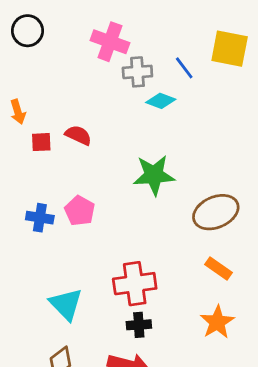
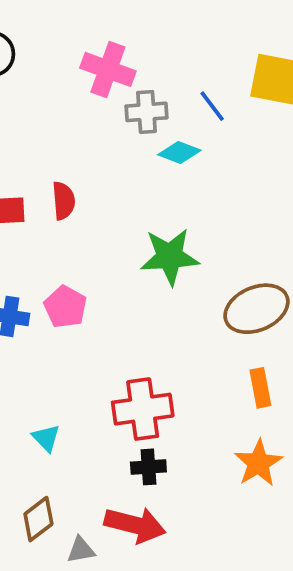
red semicircle: (78, 135) -> (64, 201), turned 60
orange rectangle: (219, 268) -> (260, 388), turned 44
cyan triangle: (66, 304) -> (46, 438), size x0.6

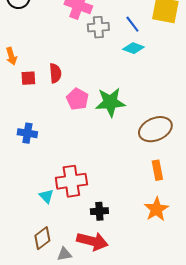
cyan diamond: (179, 152) -> (133, 48), moved
pink pentagon: (65, 307) -> (77, 99), moved
red cross: (143, 409) -> (71, 181), moved

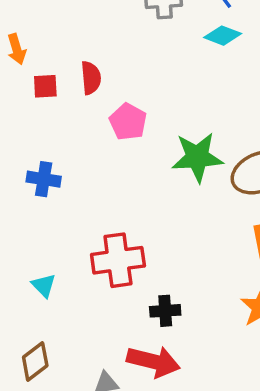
green star: (110, 102) -> (197, 157), moved
cyan triangle: (46, 196) -> (44, 285), moved
brown diamond: (42, 238) -> (35, 361), moved

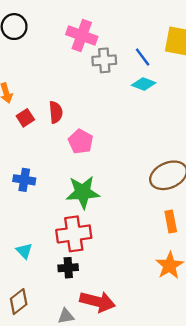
red square: (45, 86) -> (25, 118), turned -30
green star: (197, 157) -> (83, 192), moved
black cross: (165, 311) -> (68, 268), moved

